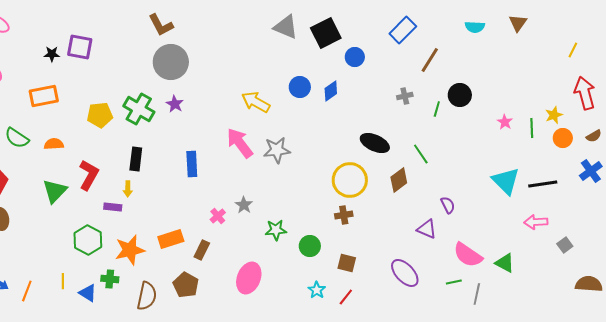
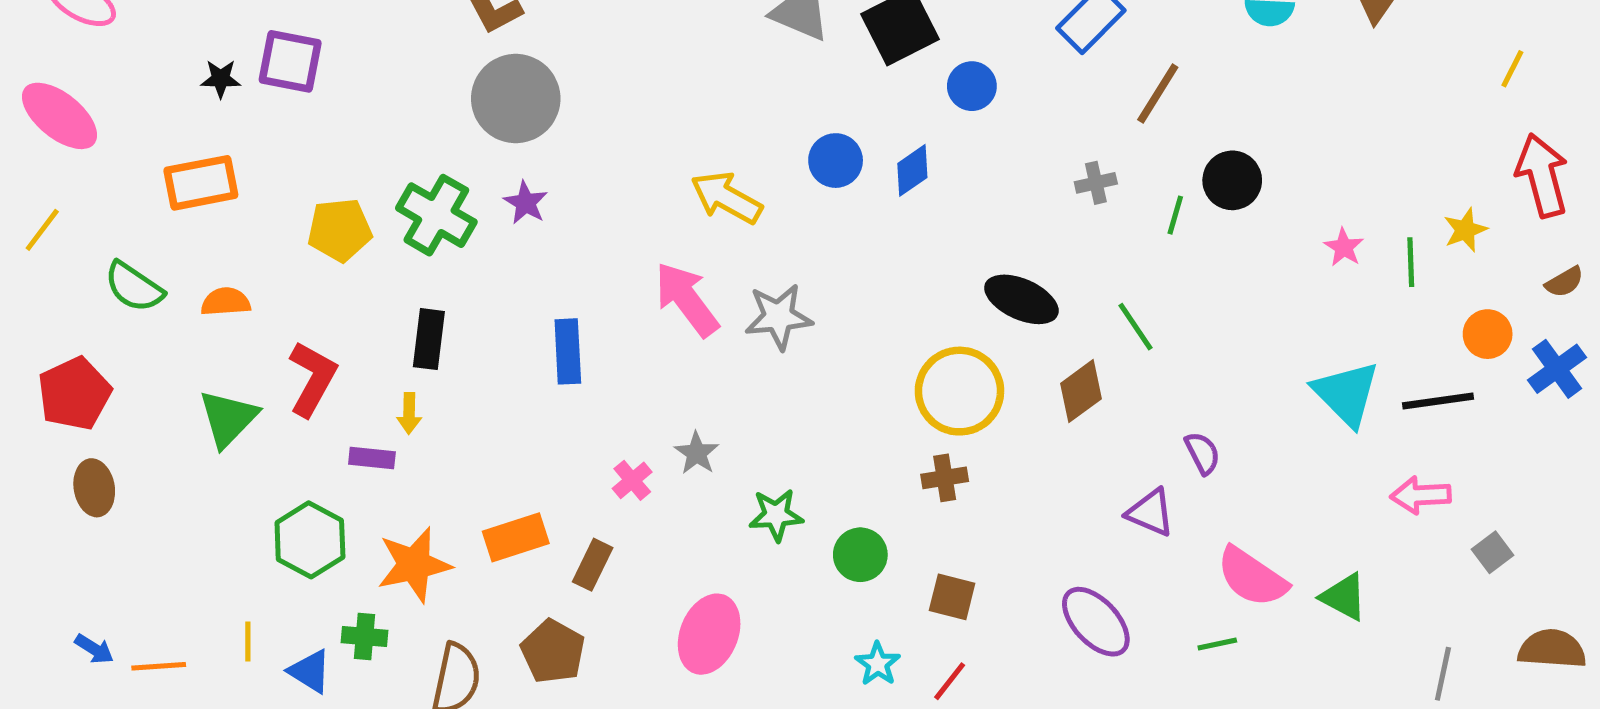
orange circle: (563, 138) -> (1488, 334), moved
orange line: (27, 291) -> (159, 666), turned 65
gray line: (477, 294) -> (1443, 674), moved

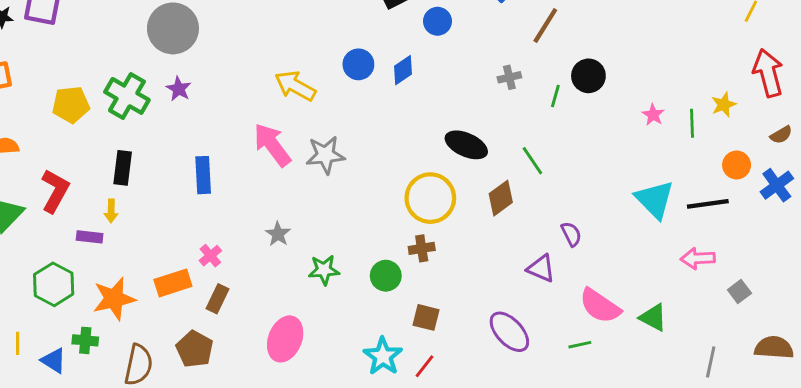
pink cross: (632, 480) -> (210, 256), moved
green circle: (860, 555) -> (386, 276), moved
cyan star: (878, 664) -> (383, 356), size x1.5

